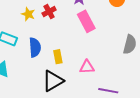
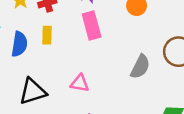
yellow rectangle: (58, 57) -> (47, 35), moved

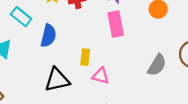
yellow rectangle: (47, 35) -> (85, 57), moved

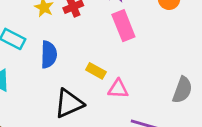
yellow rectangle: (85, 57) -> (96, 71), turned -56
gray semicircle: (157, 65) -> (182, 90), moved

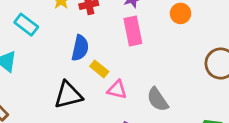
blue semicircle: (49, 55) -> (80, 48), moved
gray semicircle: (182, 90) -> (158, 100), moved, turned 115

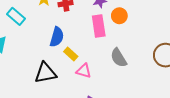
orange circle: (181, 13) -> (119, 16), moved
gray semicircle: (158, 100) -> (119, 58), moved

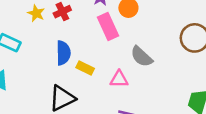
pink triangle: (84, 71) -> (119, 79), moved

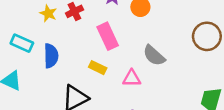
pink rectangle: (108, 26) -> (108, 36), moved
blue semicircle: (63, 53) -> (51, 56), moved

